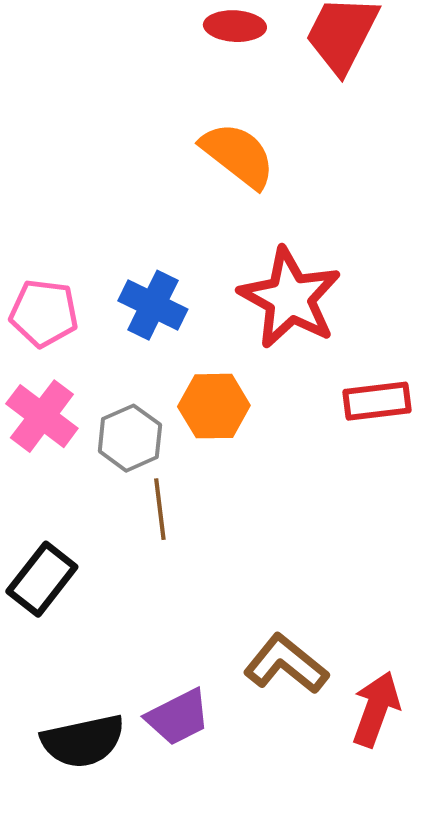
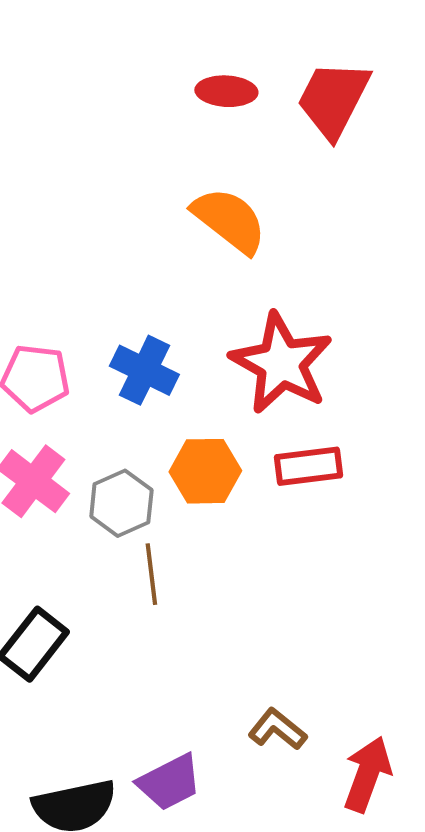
red rectangle: (377, 401) -> (308, 466), moved
brown L-shape: (286, 664) -> (277, 729), size x0.7

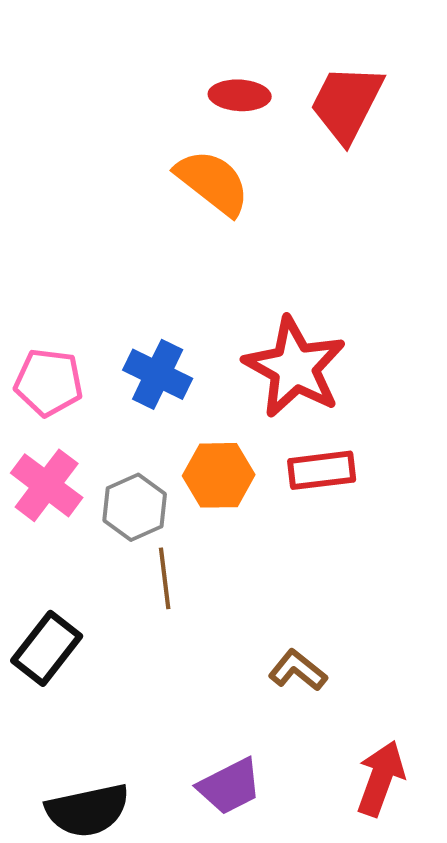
orange semicircle: (229, 220) -> (213, 182), moved
brown L-shape: (277, 729) -> (298, 670), moved
purple trapezoid: (169, 782) -> (230, 786), moved

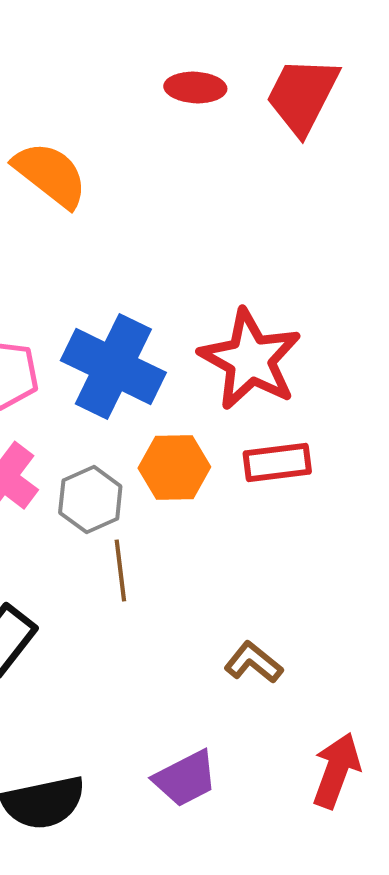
orange semicircle: (213, 182) -> (50, 174), moved
blue cross: (158, 374) -> (113, 366), size x1.5

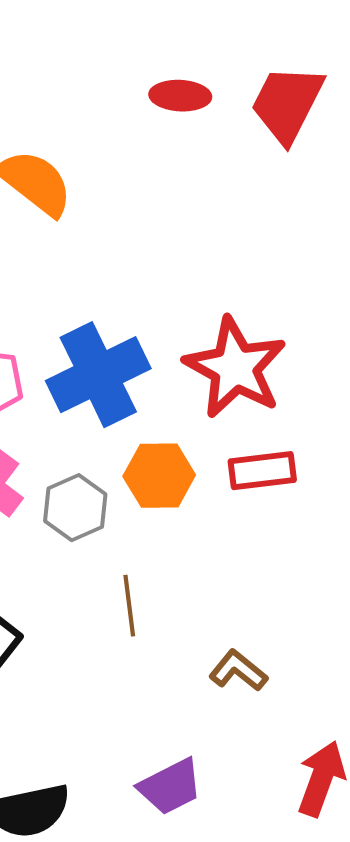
blue cross: (113, 366) -> (98, 375), turned 38
brown line: (120, 570) -> (129, 606), moved

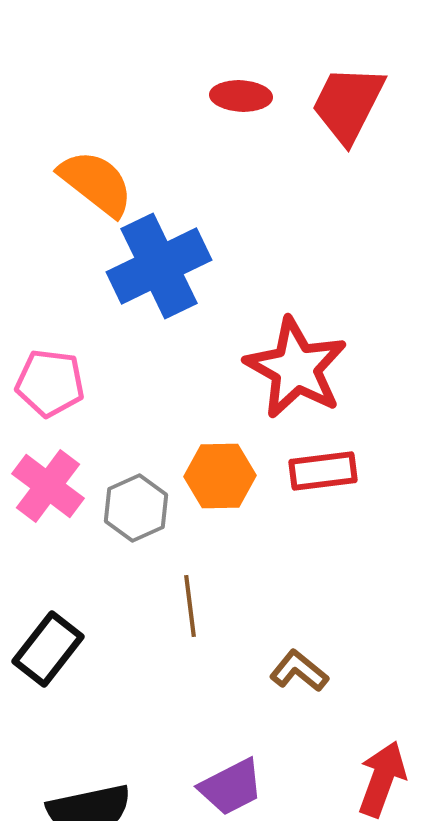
blue cross: (98, 375) -> (159, 266), moved

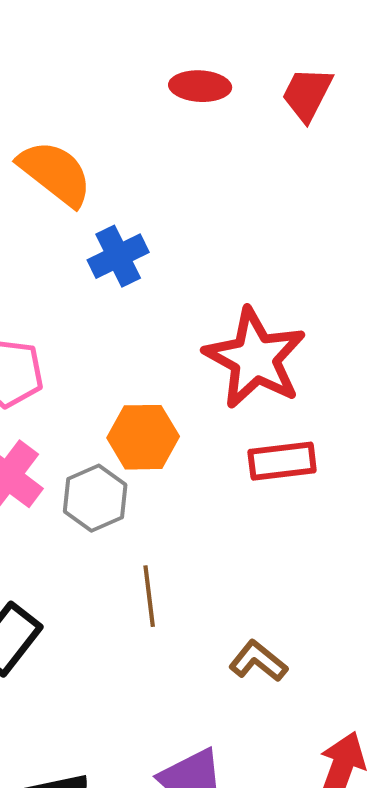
red trapezoid: (348, 104) -> (307, 94), size x0.7
blue cross: (159, 266) -> (118, 256), size x0.6
orange hexagon: (220, 476) -> (143, 437), moved

